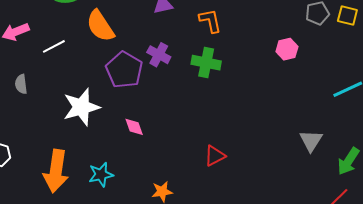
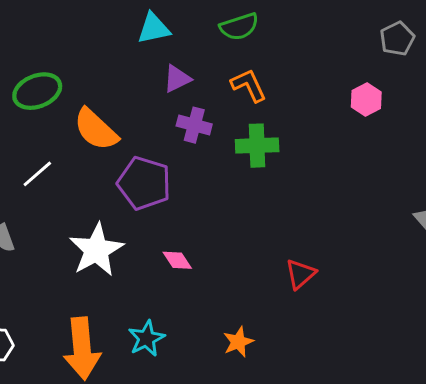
purple cross: (159, 55) -> (194, 125), moved

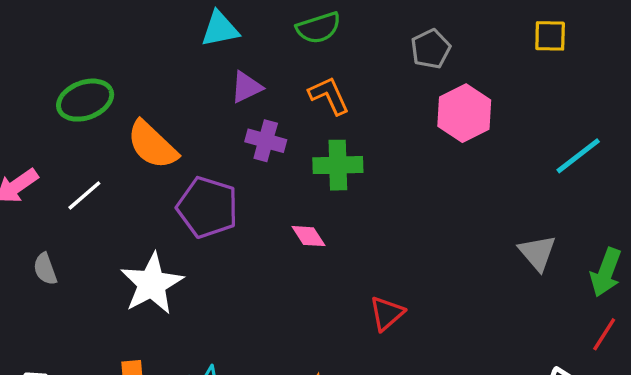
gray pentagon: (397, 39) -> (431, 49), moved
pink hexagon: (366, 99) -> (464, 113), size x1.5
pink diamond: (177, 260) -> (308, 236), moved

